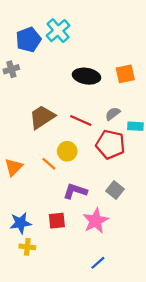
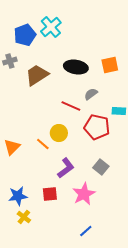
gray semicircle: (113, 114) -> (91, 94), moved
brown trapezoid: (42, 117) -> (37, 75), moved
purple L-shape: (75, 191) -> (66, 168), turned 125
yellow cross: (27, 247) -> (24, 217), turned 32

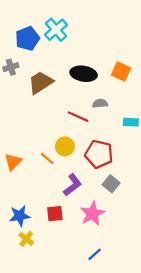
orange square: (110, 65) -> (121, 72), turned 36
gray semicircle: (91, 94) -> (100, 103), turned 32
red pentagon: (97, 127) -> (99, 154), moved

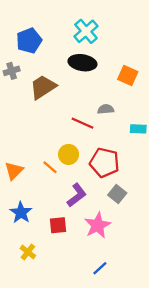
cyan cross: (56, 30) -> (86, 31), moved
black ellipse: (84, 74) -> (82, 63), moved
blue star: (20, 216) -> (21, 213), moved, turned -30

